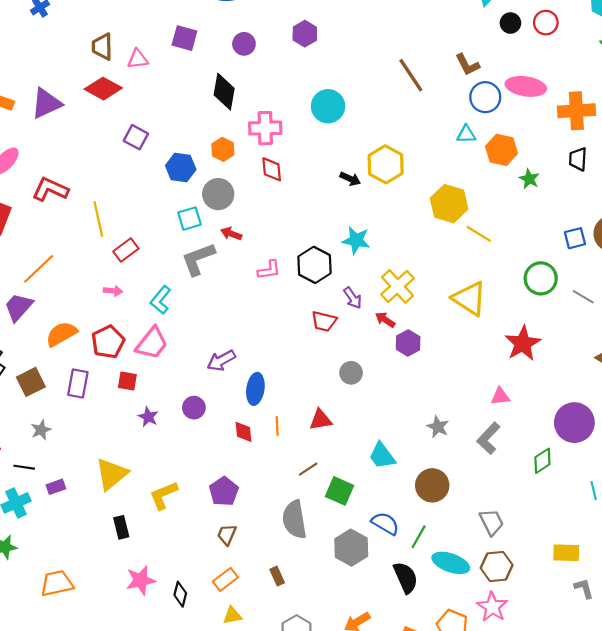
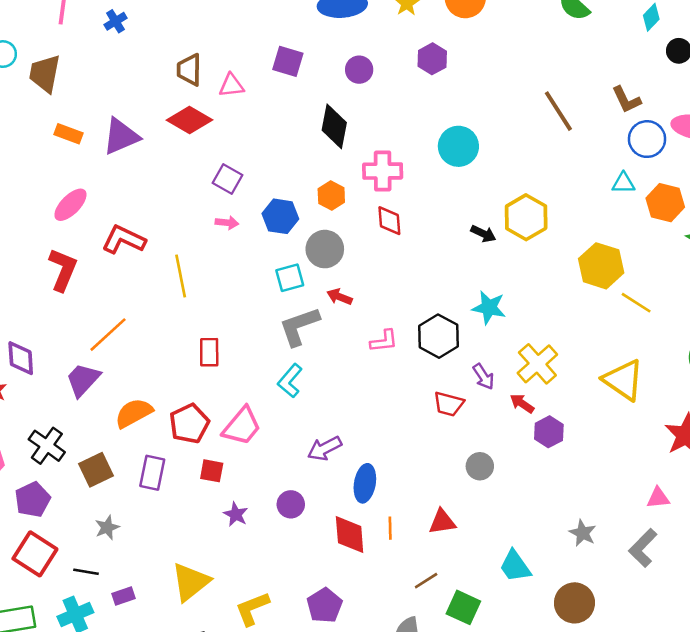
red rectangle: (126, 250) -> (209, 352), moved, turned -55
pink arrow: (113, 291) -> (227, 223), moved
cyan L-shape: (161, 300) -> (290, 381), moved
red diamond: (243, 432) -> (350, 535), size x1.5

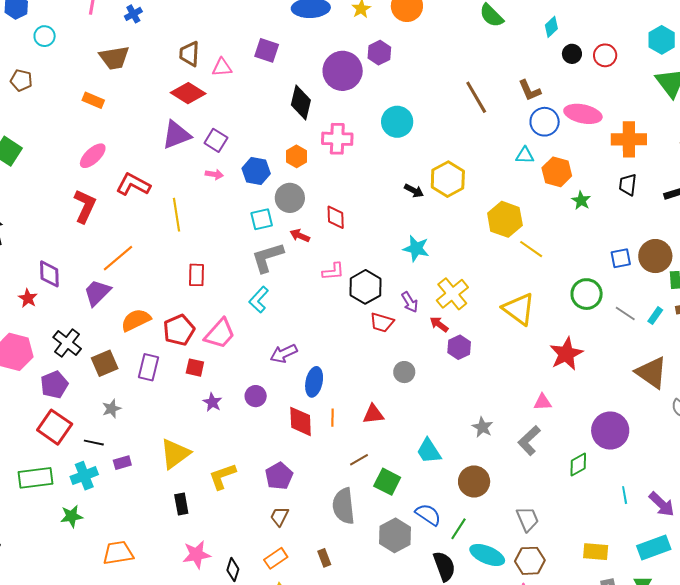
purple circle: (359, 70) -> (343, 71), moved, size x1.8
brown trapezoid: (45, 74) -> (114, 58), moved, turned -112
purple triangle: (121, 136) -> (176, 135), moved
red diamond: (389, 221) -> (336, 217), moved
black hexagon: (439, 336) -> (365, 287), moved

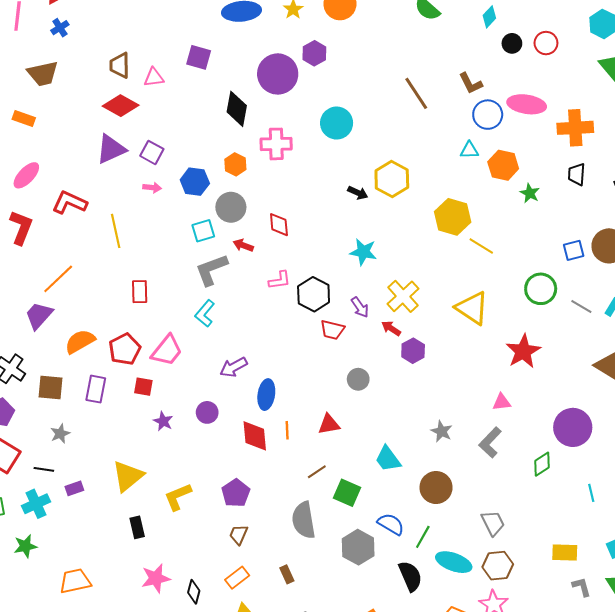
brown square: (105, 363) -> (51, 387), turned 32

